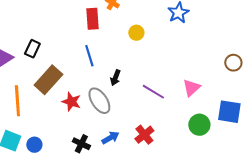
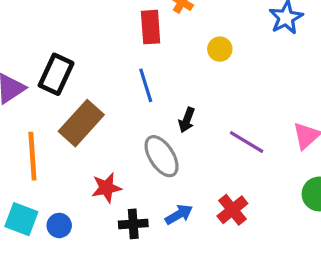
black rectangle: (32, 49) -> (56, 74), size x1.4
red star: (71, 102) -> (106, 188), moved, turned -30
black cross: (81, 144) -> (133, 224), turned -30

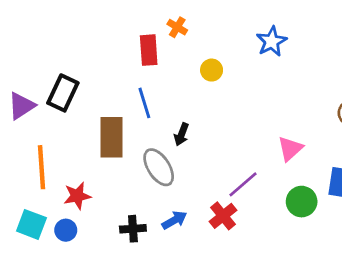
brown rectangle: (81, 123) -> (111, 137), moved, turned -42
purple line: (247, 142) -> (243, 184), moved, turned -72
red star: (106, 188) -> (77, 196), moved

